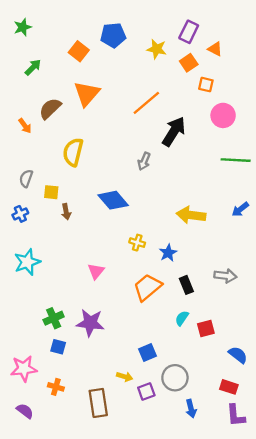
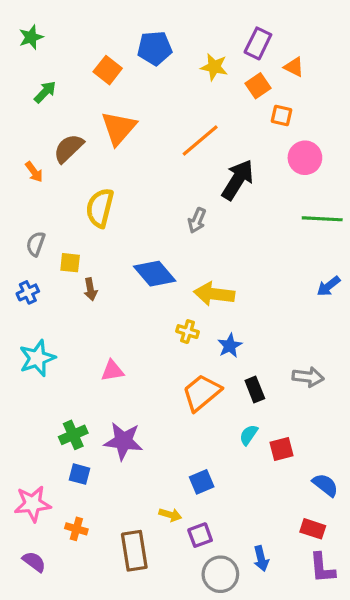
yellow arrow: (191, 215) -> (214, 294), moved
pink triangle: (96, 271) -> (112, 371), moved, turned 42
gray circle: (175, 378) -> (220, 574), moved

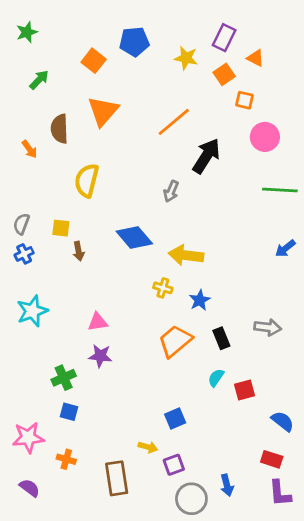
brown semicircle: (69, 148) -> (59, 129), turned -48
gray semicircle: (36, 244) -> (21, 224), moved
purple star: (123, 441) -> (100, 356), moved, size x0.7

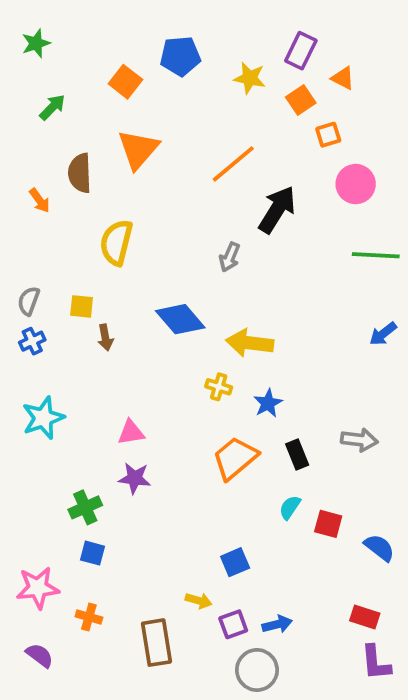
orange square: (245, 100) -> (328, 135), turned -30
red square: (245, 390) -> (328, 524), turned 30
blue semicircle: (283, 421) -> (379, 548), moved
blue arrow: (227, 485) -> (277, 624), moved, turned -90

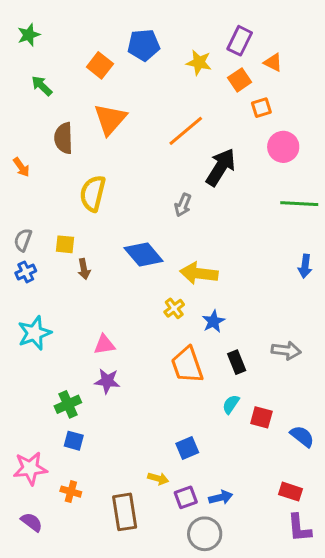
green arrow: (52, 107) -> (42, 86), turned -90
orange arrow: (40, 200) -> (21, 167), moved
blue arrow: (383, 334) -> (305, 266), turned -45
yellow cross: (219, 387) -> (174, 308), turned 36
orange trapezoid: (235, 458) -> (187, 365), turned -69

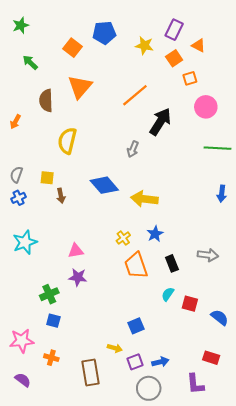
orange arrow: (21, 167) -> (15, 122), turned 64
yellow cross: (174, 308) -> (123, 238), moved
purple L-shape: (299, 528) -> (195, 384), moved

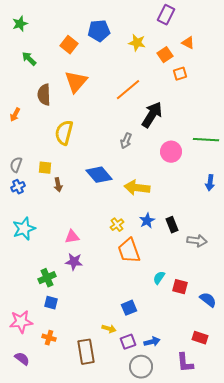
purple rectangle: (174, 30) -> (166, 15), moved
pink circle: (206, 107) -> (171, 152), moved
black rectangle: (172, 263) -> (172, 225), moved

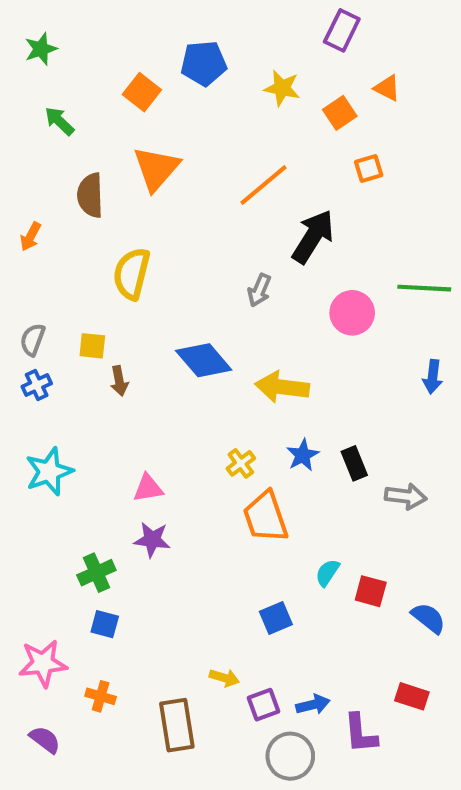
orange square: (180, 74) -> (369, 169), moved
blue square: (129, 308) -> (276, 618), moved
purple L-shape: (185, 363) -> (360, 733), moved

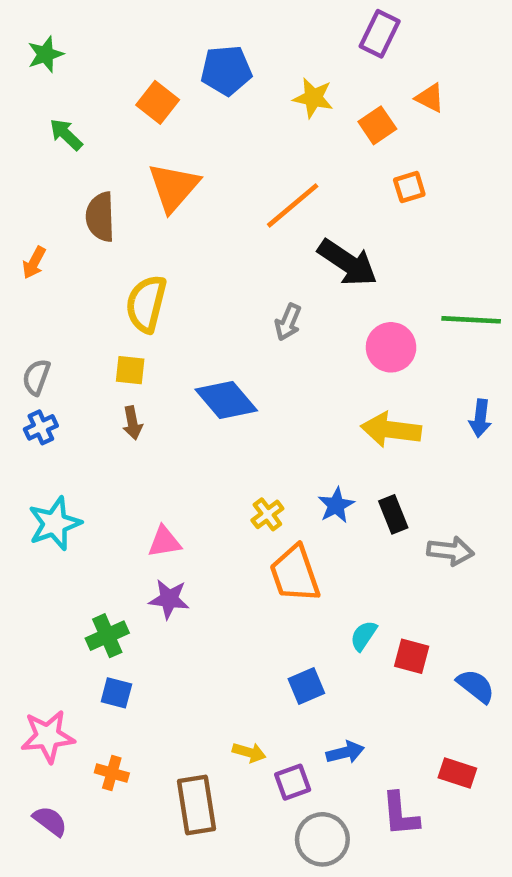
black arrow: (313, 237) -> (348, 263), turned 92
yellow square: (92, 346) -> (130, 370), moved
yellow arrow: (282, 387) -> (391, 430), moved
blue arrow: (313, 705) -> (345, 752), moved

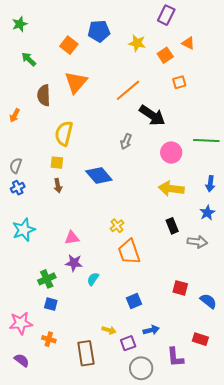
blue star: (336, 505) -> (207, 213), moved
cyan semicircle: (364, 636) -> (93, 279), moved

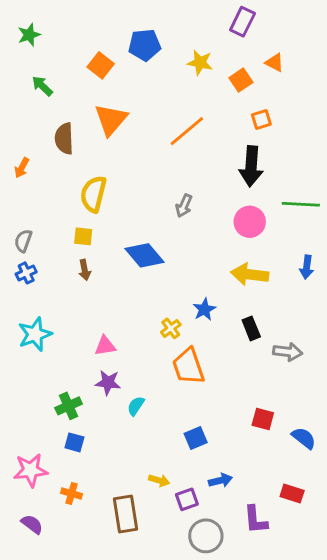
black arrow: (152, 115) -> (251, 166), moved, turned 60
blue star: (207, 213) -> (204, 309), moved

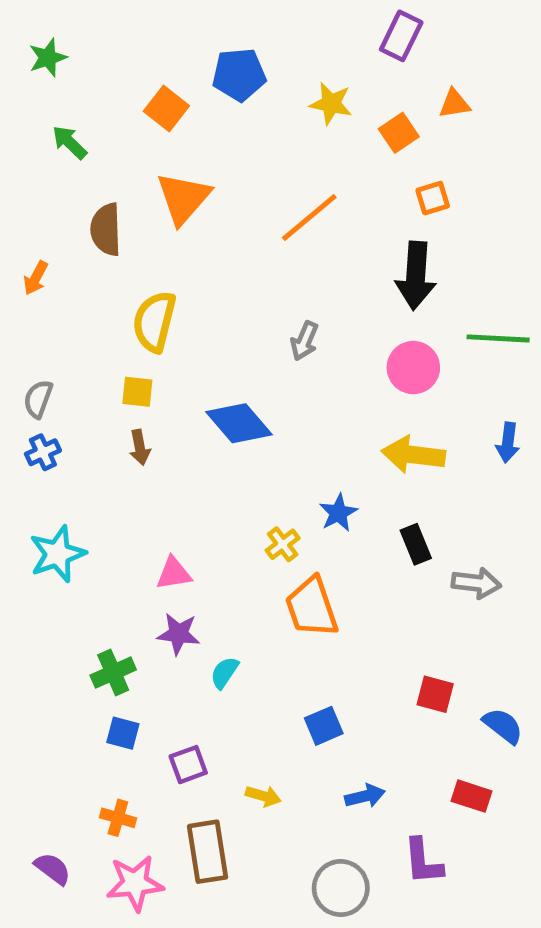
orange triangle: (275, 63) -> (454, 104), turned -36
pink star: (31, 470) -> (135, 883), moved
red rectangle: (292, 494) -> (471, 796), moved
purple square: (187, 499) -> (188, 765), moved

